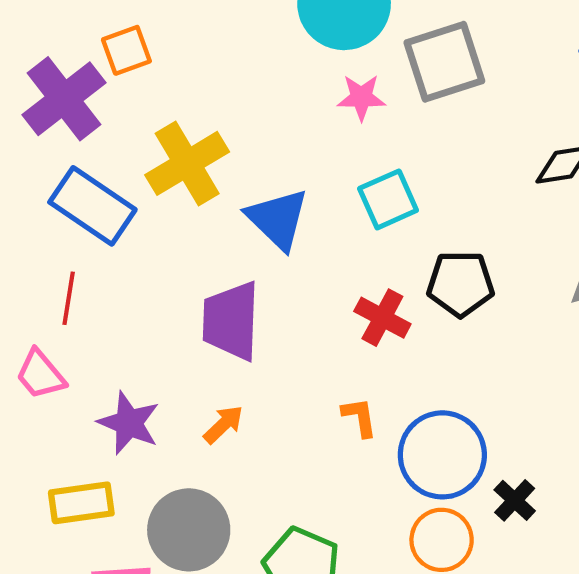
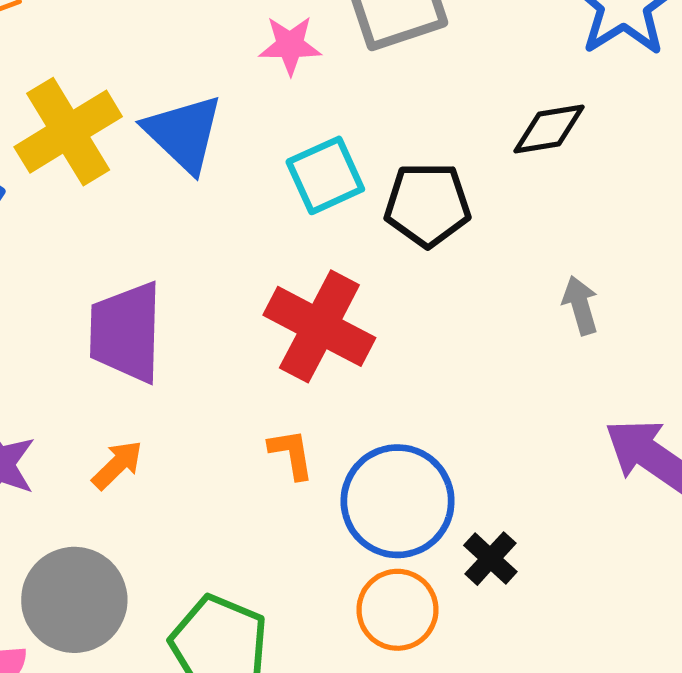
blue triangle: (278, 219) -> (184, 133), moved
black pentagon: (460, 284) -> (427, 205), moved
red cross: (382, 318) -> (319, 326), size x1.5

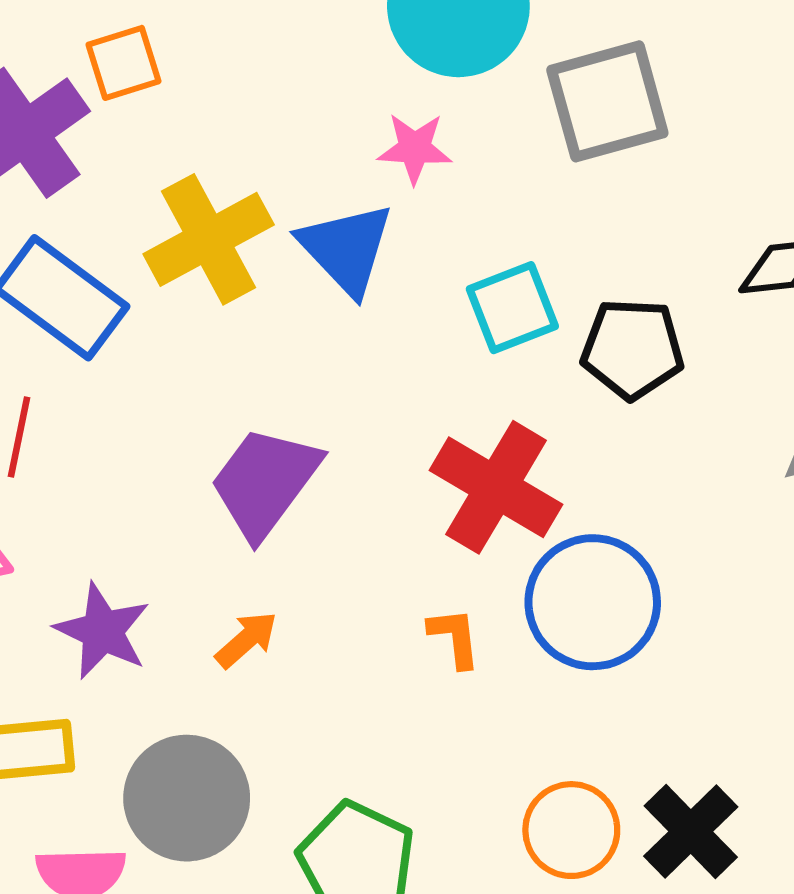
pink star: (290, 45) -> (415, 148), moved
purple trapezoid: (126, 332) -> (265, 482), turned 32
blue circle: (398, 501) -> (593, 602), moved
black cross: (490, 559) -> (691, 831), moved, size x1.5

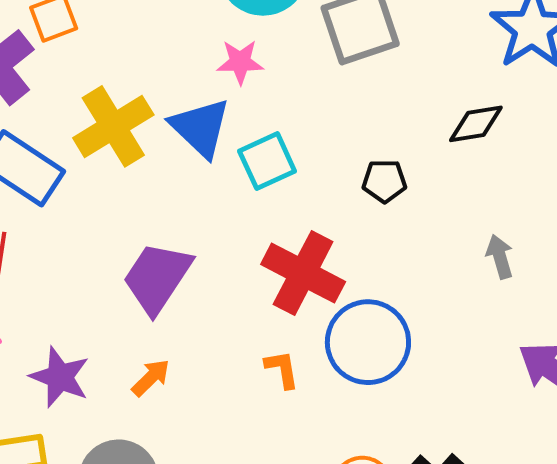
cyan square: (512, 308) -> (267, 161), moved
black pentagon: (632, 349) -> (384, 181), size x0.7

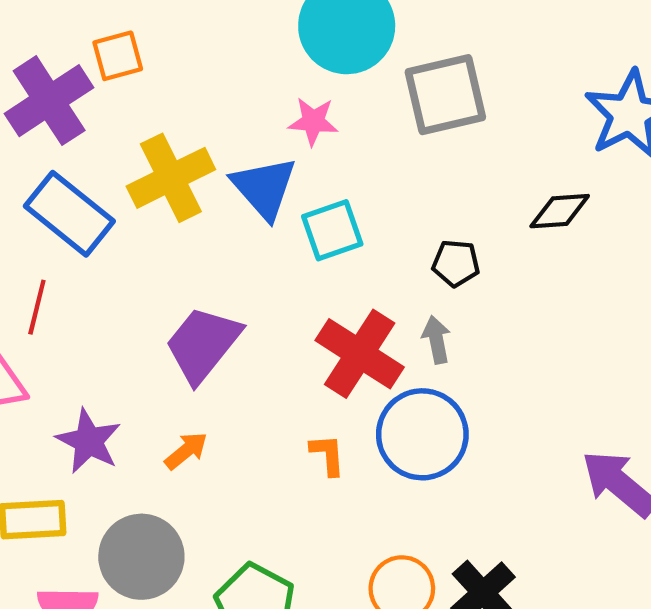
gray arrow: (500, 257) -> (436, 340), moved

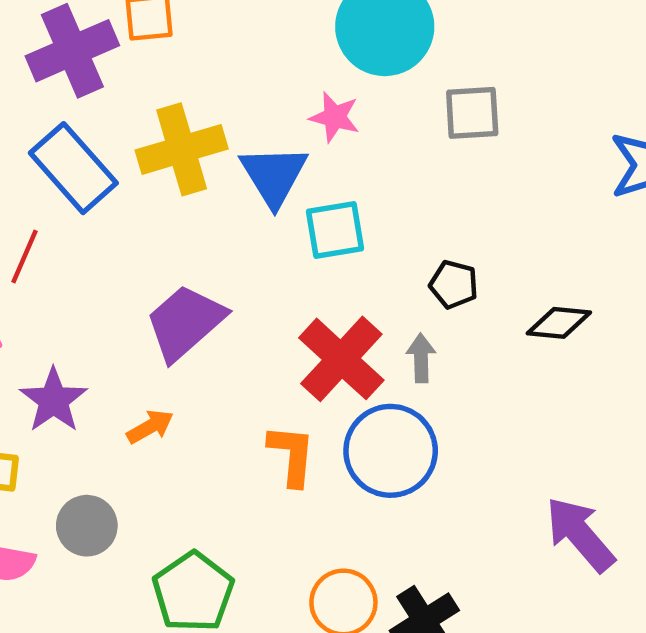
gray square: (445, 95) -> (472, 113), size x0.7
black diamond: (560, 211) -> (559, 323), moved
orange L-shape: (328, 455) -> (292, 455), size x1.4
gray circle: (141, 557) -> (87, 526), size x0.7

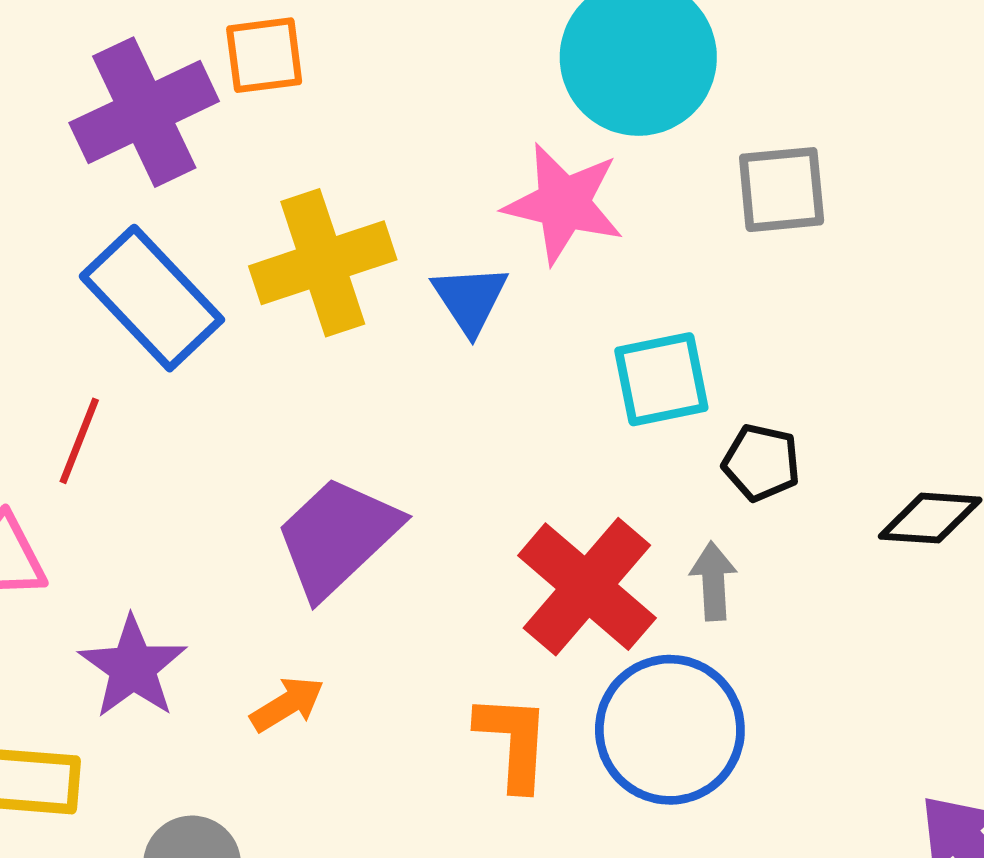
pink star: (335, 117) -> (564, 203), size x1.5
blue triangle: (274, 175) -> (470, 299), size x0.7
cyan square: (335, 230) -> (661, 379), moved

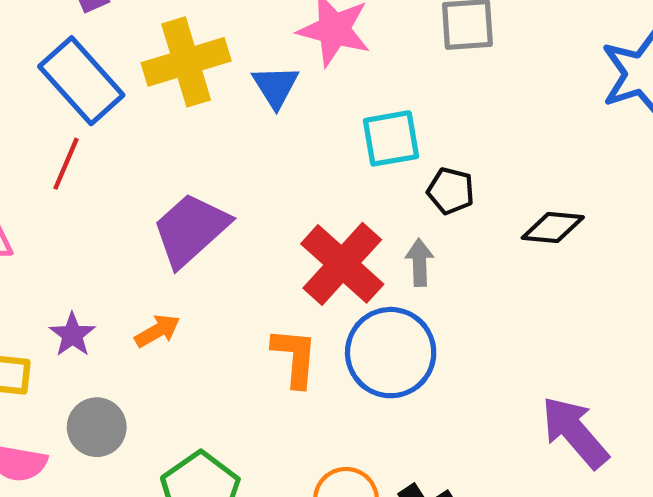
red line: (79, 441) -> (66, 164), moved
purple star: (133, 667) -> (72, 335), moved, size x0.7

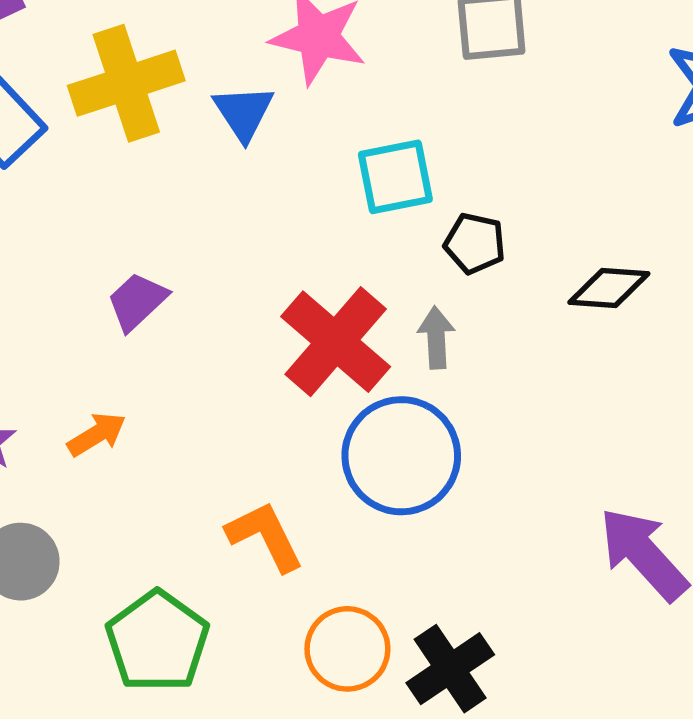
purple trapezoid: (191, 229) -> (137, 301), size x0.6
orange L-shape: (295, 357) -> (265, 536), moved, turned -30

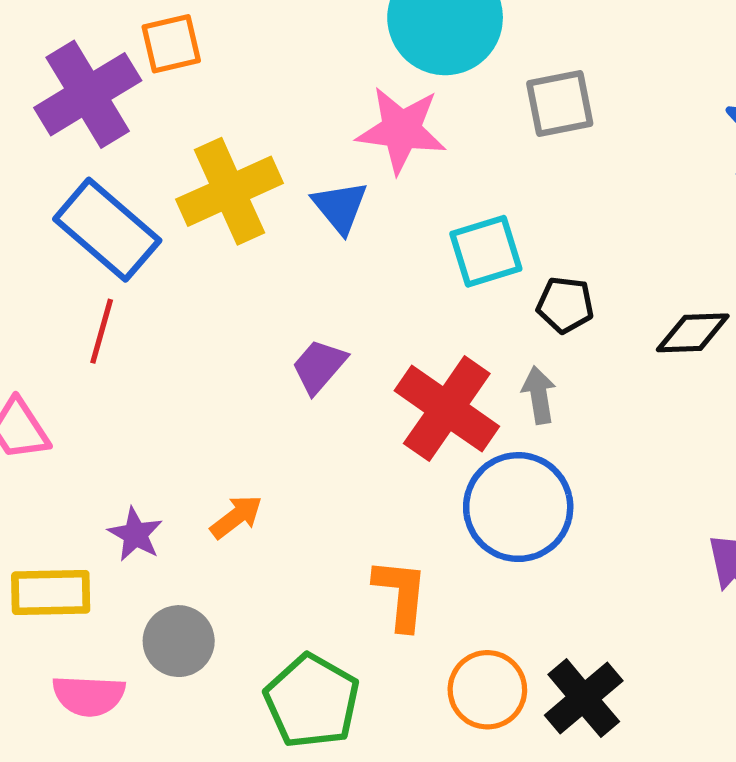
purple trapezoid: (137, 301) -> (319, 366), moved
orange L-shape: (265, 536) -> (401, 594), turned 38

